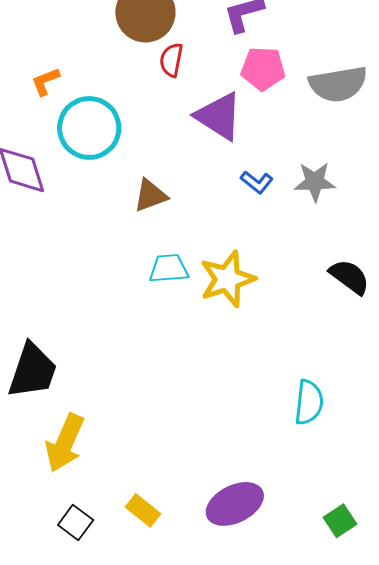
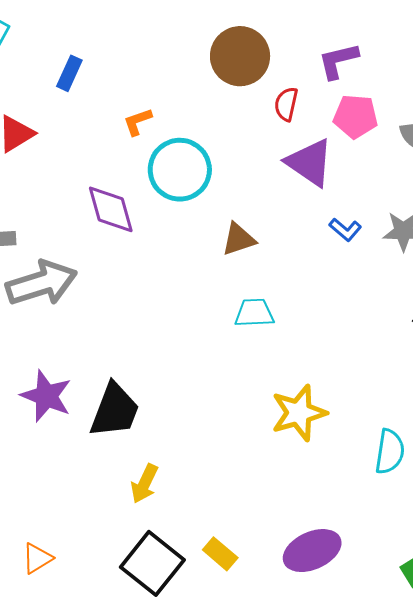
red semicircle: (171, 60) -> (286, 104), moved
yellow star: (227, 279) -> (299, 413), moved
yellow arrow: (65, 443) -> (144, 484), size x0.7
black square: (76, 522) -> (152, 563), size x1.8

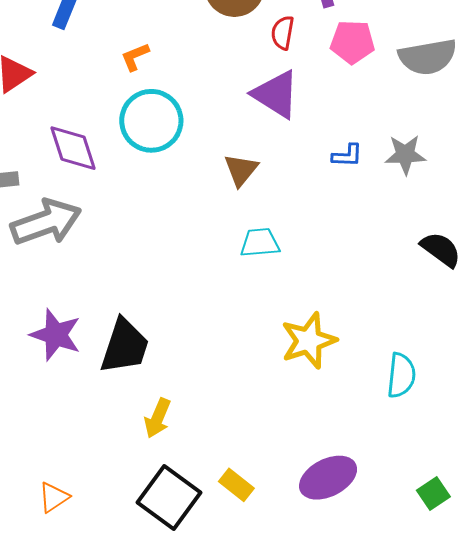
purple triangle: (310, 162) -> (276, 94), moved
cyan circle: (180, 170) -> (151, 121), moved
purple diamond: (111, 209) -> (73, 148), moved
blue L-shape: (345, 230) -> (347, 156), turned -36
brown triangle: (238, 239) -> (241, 170), turned -30

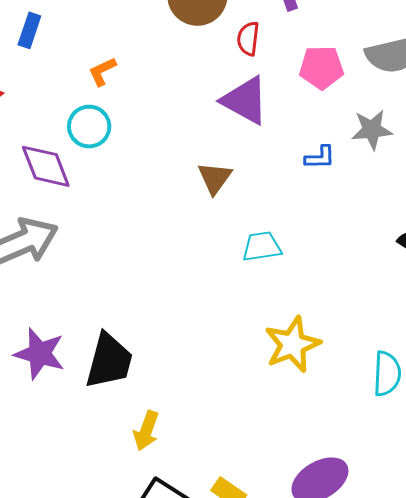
pink pentagon: (352, 42) -> (322, 68), moved
cyan circle: (151, 121) -> (89, 127), moved, size x0.7
gray star: (405, 155) -> (372, 130), moved
cyan trapezoid: (260, 243) -> (262, 247), moved

